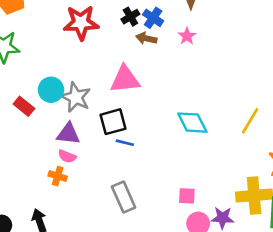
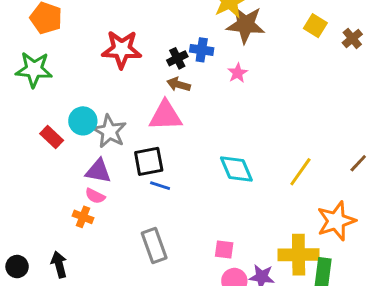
black cross: (130, 17) -> (177, 58), moved
blue cross: (153, 18) -> (202, 50), turned -30
brown arrow: (146, 38) -> (179, 84), moved

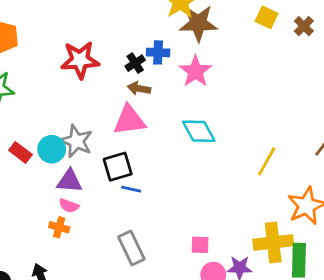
pink star: (238, 73) -> (195, 71), size x1.6
cyan circle: (83, 121) -> (52, 149), moved
cyan diamond: (236, 169) -> (199, 131), moved

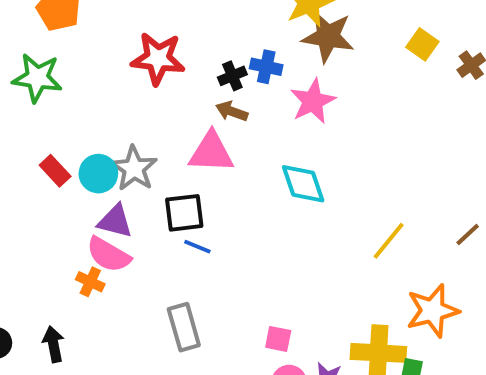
pink semicircle: (69, 206) -> (109, 255), size x1.6

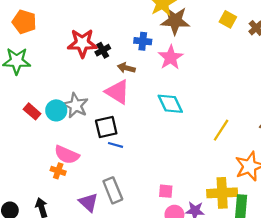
black cross: (232, 76) -> (103, 50), moved
pink triangle: (211, 152) -> (117, 92), turned 36
purple triangle: (115, 221) -> (89, 202), moved, turned 35

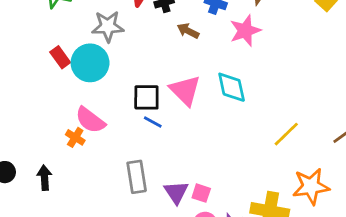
pink triangle: (117, 92) -> (185, 90), moved
gray star: (76, 105) -> (108, 26), moved, turned 30
cyan circle: (56, 110) -> (90, 63), size x1.4
purple triangle: (89, 202) -> (176, 192), moved

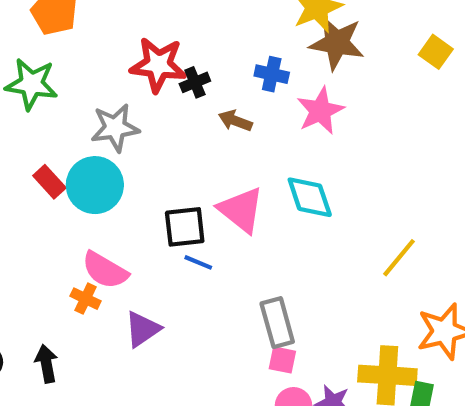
gray rectangle: (137, 177) -> (277, 323), moved
purple triangle: (176, 192) -> (143, 329), moved, turned 36

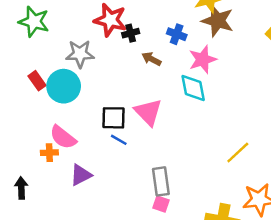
cyan diamond: (310, 197) -> (193, 88), moved
orange cross: (85, 299) -> (49, 153), turned -35

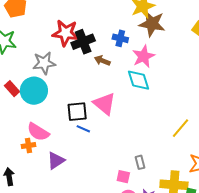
black cross: (131, 33) -> (83, 42), size x1.6
gray rectangle: (161, 181) -> (140, 162), moved, size x0.6

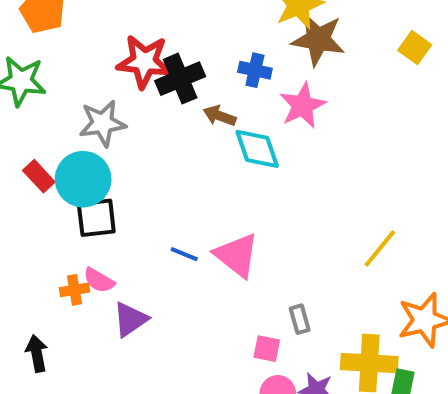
cyan diamond: (138, 80) -> (257, 149), moved
pink triangle: (104, 104) -> (237, 255), moved
black square: (77, 112) -> (96, 218), moved
pink semicircle: (38, 132) -> (99, 280), moved, size x0.7

